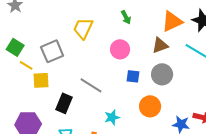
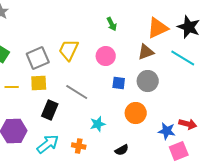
yellow trapezoid: (83, 28) -> (69, 50), moved
yellow line: (26, 65) -> (12, 87), moved, turned -32
yellow square: (41, 80) -> (39, 83), moved

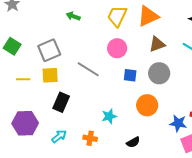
green arrow: (112, 24) -> (73, 16), moved, turned 136
orange triangle: (158, 28) -> (148, 16), moved
yellow trapezoid: (69, 50) -> (117, 16), moved
gray line: (77, 92) -> (88, 69), moved
cyan arrow: (48, 144) -> (59, 136), size x0.7

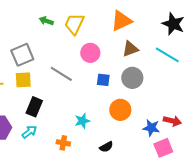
yellow trapezoid: (117, 16) -> (74, 24), moved
cyan arrow: (59, 136) -> (29, 132), moved

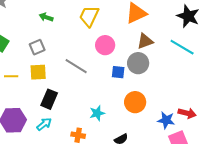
green arrow: (46, 21) -> (46, 17), moved
gray square: (22, 55) -> (37, 47), size x0.7
gray circle: (132, 78) -> (138, 63), moved

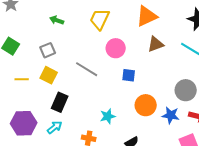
gray circle: (138, 63) -> (186, 90), moved
yellow square: (38, 72) -> (49, 75), turned 30
blue star: (166, 120) -> (171, 115), moved

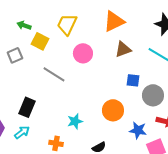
yellow square: (49, 75) -> (40, 41), moved
blue square: (129, 75) -> (133, 80), moved
blue star: (171, 115) -> (138, 130), moved

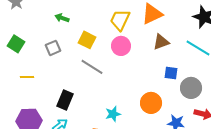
yellow trapezoid: (67, 24) -> (120, 20), moved
yellow square: (40, 41) -> (87, 40), moved

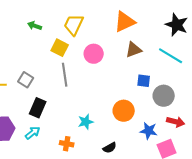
yellow trapezoid: (120, 20) -> (74, 25), moved
gray square: (53, 48) -> (26, 80), moved, turned -35
gray line: (92, 67) -> (65, 75), turned 50

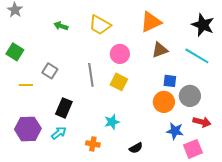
yellow trapezoid: (74, 25) -> (100, 25), turned -85
yellow square: (60, 48) -> (119, 82), moved
gray square: (26, 80) -> (50, 71), moved
orange circle: (124, 111) -> (164, 102), moved

